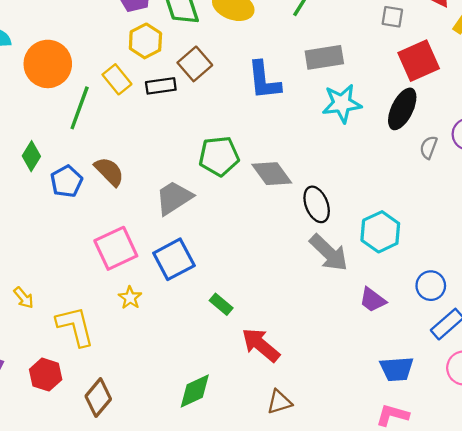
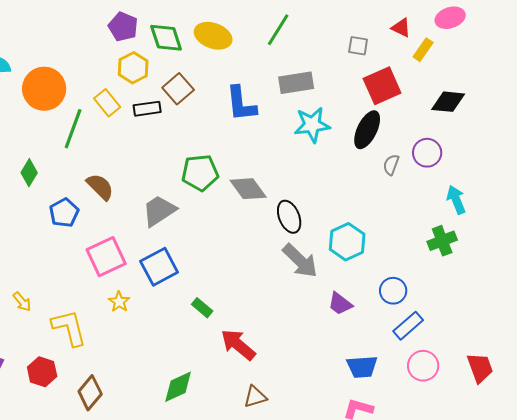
blue pentagon: (66, 181) -> (64, 213), moved

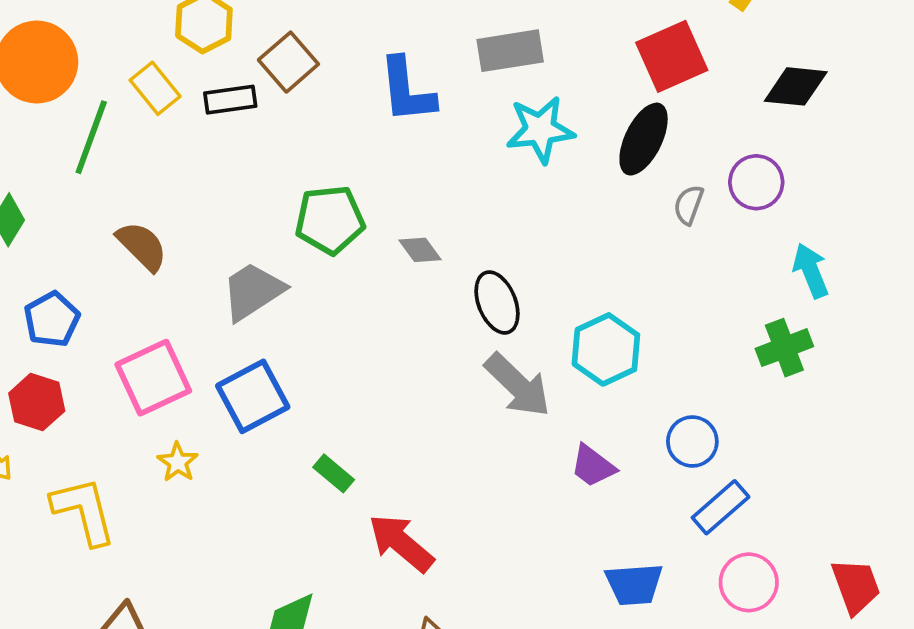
gray diamond: (248, 189) -> (420, 250), size x0.6
blue pentagon: (64, 213) -> (52, 319), moved
red hexagon: (42, 372) -> (37, 402), moved

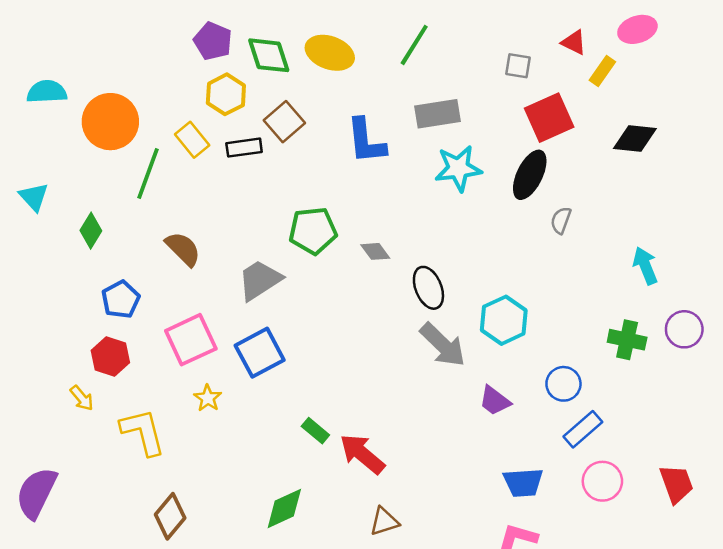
purple circle: (756, 182) -> (684, 329), moved
green cross: (784, 348) -> (627, 340), moved, turned 33
green rectangle: (334, 473) -> (315, 431), moved

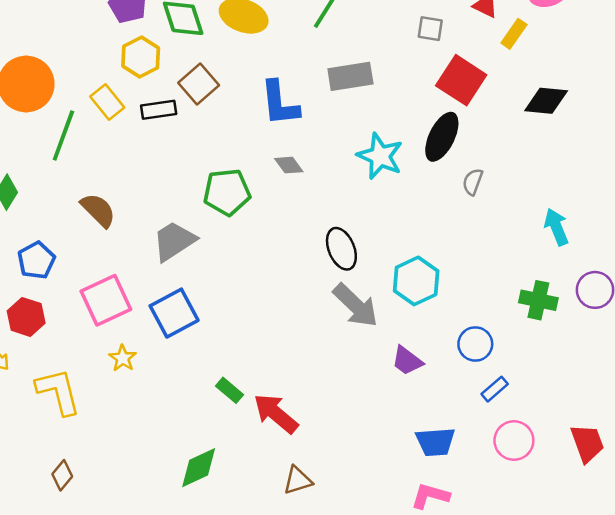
red square: (549, 118) -> (461, 80), turned -33
cyan star: (458, 168) -> (380, 156), moved, turned 30
gray diamond: (375, 251) -> (289, 165), moved
blue rectangle: (583, 429) -> (495, 389), size x0.7
brown diamond: (170, 516) -> (62, 475), moved, size x0.7

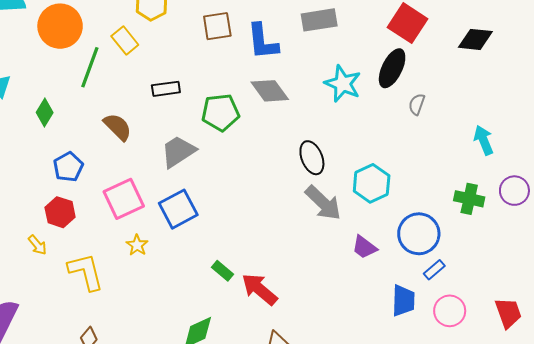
brown square: (199, 84) -> (217, 26), moved, turned 32
black rectangle: (159, 110) -> (166, 89), moved
gray diamond: (289, 165) -> (270, 91), size x1.6
blue circle: (475, 344) -> (419, 234), size x1.5
blue trapezoid: (435, 442) -> (403, 301), moved, turned -84

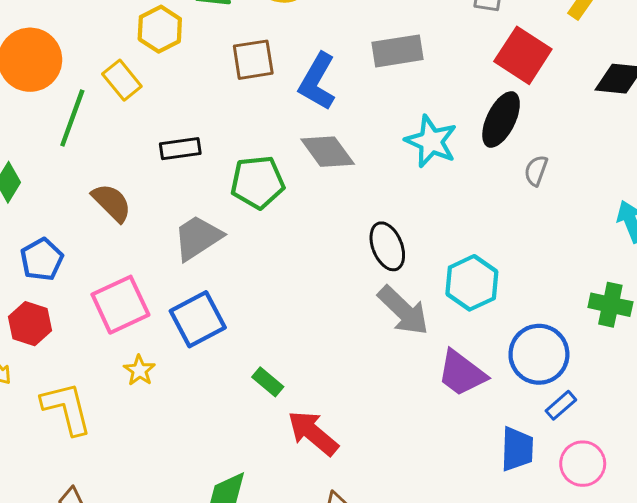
blue L-shape: (263, 42) -> (317, 82), turned 36
purple trapezoid: (364, 247) -> (462, 373), size x1.4
green rectangle: (222, 271) -> (268, 382), moved

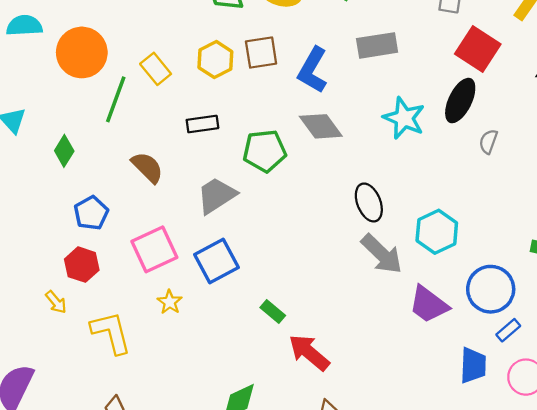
yellow hexagon: (160, 29) -> (215, 60), moved

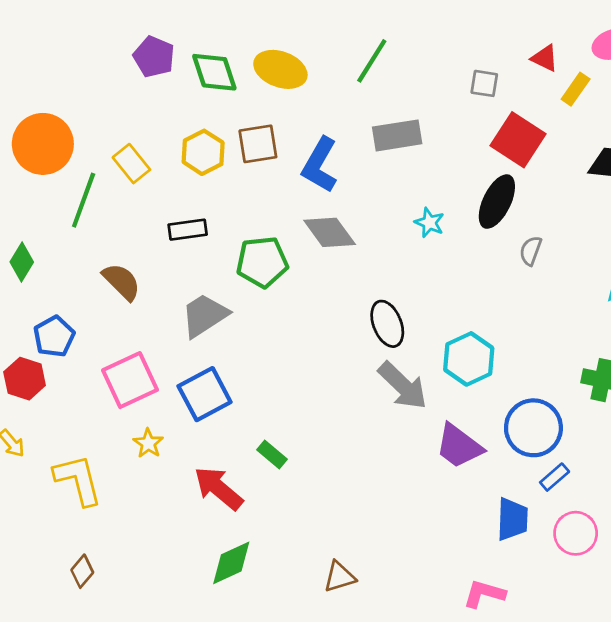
cyan star: (404, 118) -> (429, 223), size x0.6
red hexagon: (82, 265) -> (25, 379), moved
red arrow: (309, 352) -> (219, 488), moved

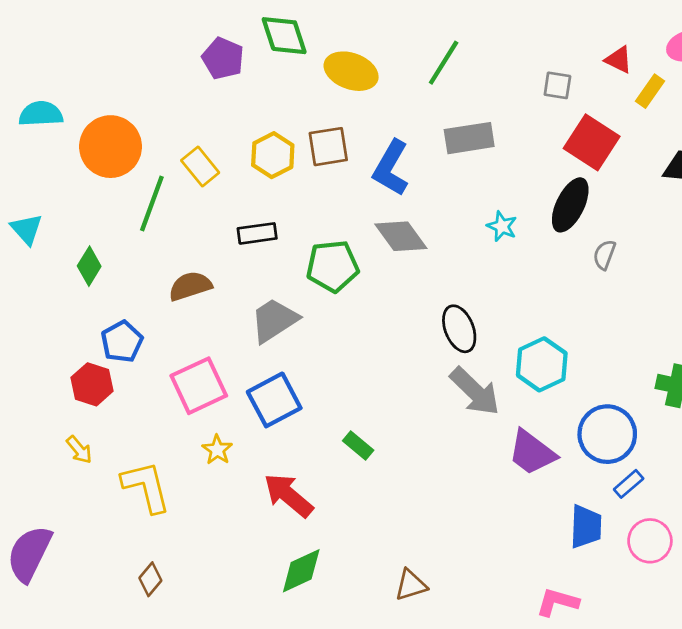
green diamond: (214, 72) -> (284, 36), moved
brown semicircle: (122, 282) -> (190, 286), turned -63
green rectangle: (272, 455) -> (358, 445), moved

